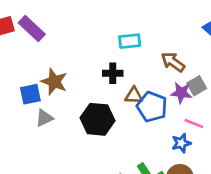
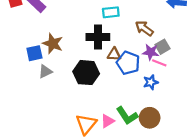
black cross: (113, 73) -> (98, 37), size x1.5
pink line: (194, 124) -> (159, 63), moved
blue star: (181, 143) -> (151, 82), moved

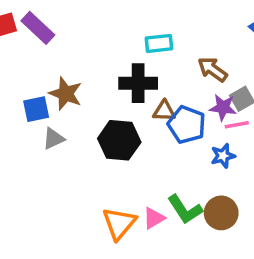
pink line: (159, 63) -> (237, 125), turned -32

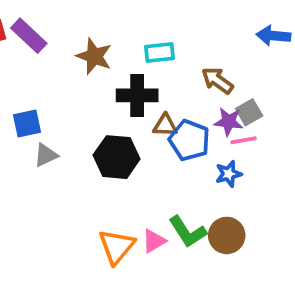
brown star: (66, 94) -> (94, 56), moved

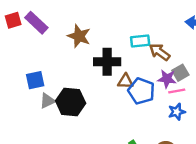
cyan rectangle: (160, 53) -> (140, 41), moved
black hexagon: (117, 157) -> (71, 102), moved
blue star: (229, 174) -> (177, 112), moved

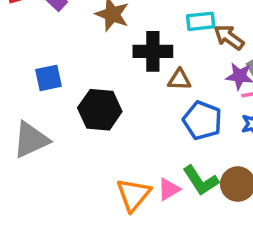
blue pentagon: (141, 91) -> (202, 120), moved
gray triangle: (47, 101) -> (31, 140), moved, size x1.6

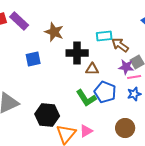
blue square: (49, 78) -> (33, 59), moved
black hexagon: (100, 110) -> (47, 115), moved
green L-shape: (201, 180) -> (86, 98), moved

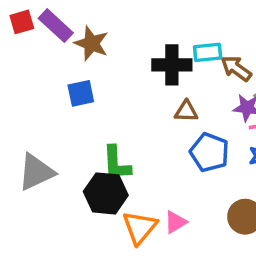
brown star: (54, 32) -> (91, 43), moved
black cross: (77, 53) -> (172, 65), moved
green L-shape: (86, 98) -> (116, 163), moved, turned 30

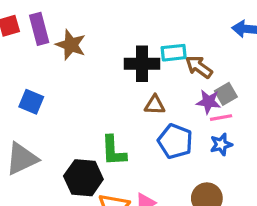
purple rectangle: (56, 26) -> (39, 29), turned 32
blue square: (81, 93) -> (31, 102), moved, turned 35
green L-shape: (116, 163) -> (114, 151), moved

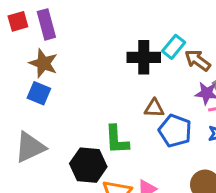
brown star: (71, 45) -> (43, 63), moved
cyan rectangle: (174, 53) -> (174, 47), turned -45
brown triangle: (155, 105) -> (154, 108), moved

